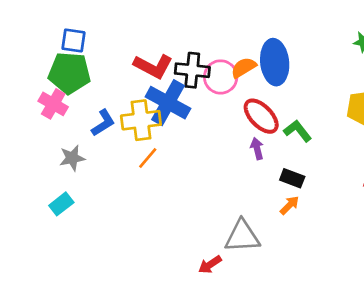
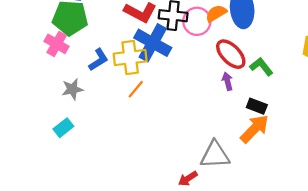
orange arrow: (290, 205) -> (255, 129), size x1.8

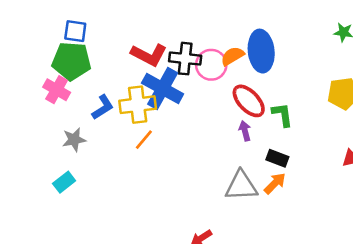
green L-shape: (261, 67) -> (282, 115), turned 30
orange arrow: (255, 129) -> (275, 183), size x0.7
gray triangle: (215, 155) -> (241, 186), moved

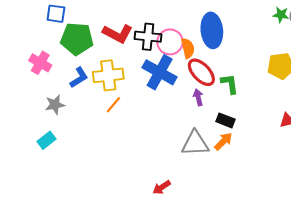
orange semicircle: (232, 56) -> (188, 48), moved, turned 108
green pentagon: (72, 61) -> (77, 39), moved
blue cross: (163, 88) -> (160, 72), moved

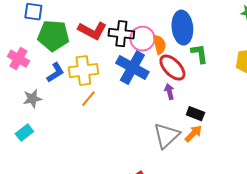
green L-shape: (230, 84) -> (199, 54), moved
gray triangle: (195, 143) -> (166, 136), turned -40

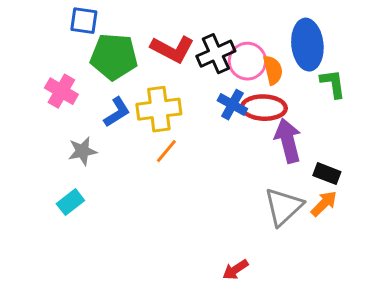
black cross: (121, 34) -> (216, 54), turned -30
blue cross: (132, 68) -> (232, 105), size x0.6
red ellipse: (172, 68) -> (264, 108), moved, turned -44
purple arrow: (169, 92) -> (288, 141), size x1.8

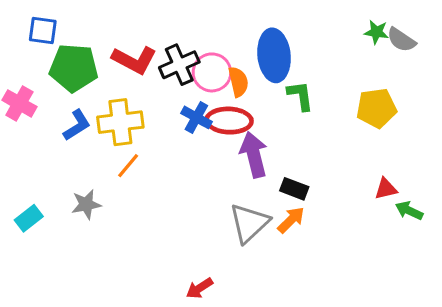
gray star: (82, 151) -> (86, 204), moved

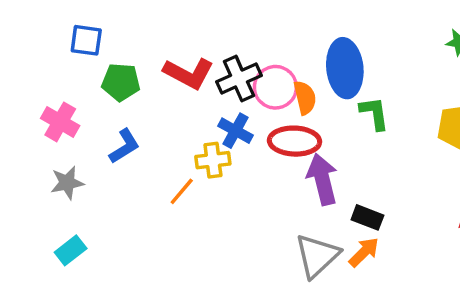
green pentagon: (74, 68) -> (121, 82), size x0.7
blue cross: (196, 117) -> (235, 131), moved
yellow cross: (120, 122) -> (213, 160), moved, size x0.7
gray star: (86, 204) -> (67, 183), moved

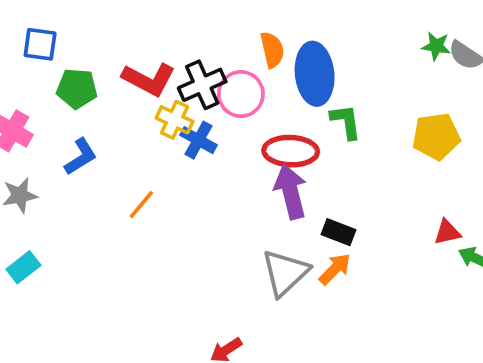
orange semicircle: (305, 98) -> (272, 50), moved
red ellipse: (295, 141) -> (291, 151), moved
yellow cross: (213, 160) -> (175, 120), moved, turned 32

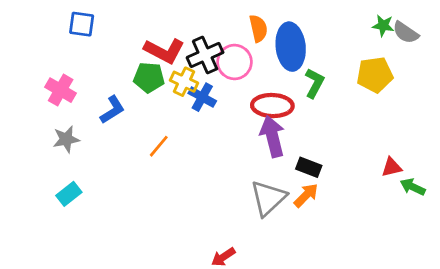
green pentagon: (77, 88) -> (149, 77), moved
green L-shape: (346, 122) -> (314, 83), turned 36
yellow pentagon: (436, 136) -> (375, 75), moved

